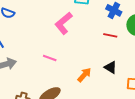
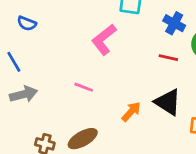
black triangle: (111, 67) -> (168, 102), size x1.5

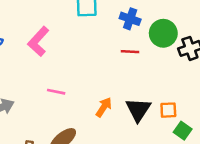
pink L-shape: (104, 39) -> (38, 41), moved
black triangle: (168, 102) -> (138, 110), moved, turned 40

